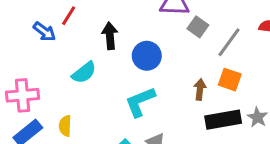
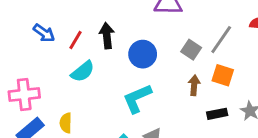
red line: (69, 16) -> (75, 40), moved
gray square: (198, 27) -> (191, 50), moved
black rectangle: (223, 120) -> (217, 114), size x0.6

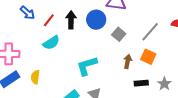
gray square: (191, 50) -> (119, 34), moved
blue circle: (143, 54) -> (96, 20), moved

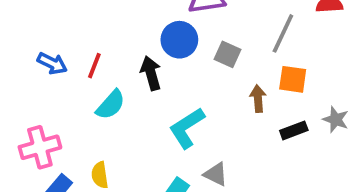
black arrow: (71, 20) -> (151, 73), moved

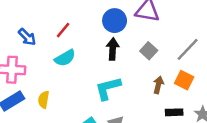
blue circle: (179, 40) -> (115, 21), moved
blue arrow: (52, 63) -> (27, 37), moved
black arrow: (151, 73) -> (113, 49), moved

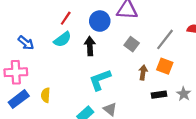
red line: (63, 30) -> (66, 18), moved
black arrow: (113, 49) -> (90, 46), moved
cyan semicircle: (65, 58) -> (62, 39), moved

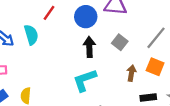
cyan semicircle: (62, 39) -> (31, 35), moved, turned -72
black arrow: (90, 46) -> (89, 47), moved

